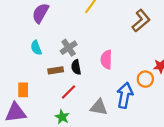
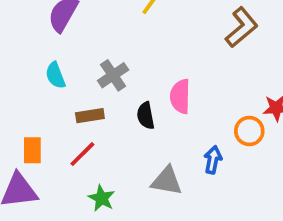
black semicircle: (76, 67) -> (146, 116), moved
red line: (69, 92) -> (82, 154), moved
blue arrow: (125, 95) -> (213, 160), size x0.6

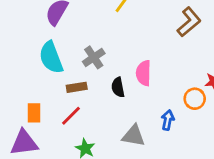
cyan semicircle: (55, 75) -> (51, 57), size x1.6

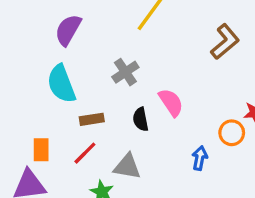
gray cross: (94, 57) -> (125, 72), moved
pink semicircle: (144, 73) -> (171, 102), turned 145
gray triangle: (134, 136) -> (127, 167), moved

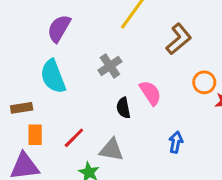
brown L-shape: (225, 42) -> (179, 39), moved
brown rectangle: (92, 119) -> (22, 108), moved
orange circle: (232, 133) -> (204, 82), moved

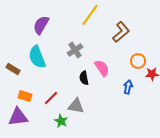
brown rectangle: (22, 108) -> (13, 69), moved, turned 40
orange rectangle: (35, 135) -> (25, 96), turned -72
blue arrow: (176, 142) -> (128, 87), moved

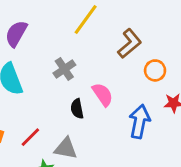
orange circle: (138, 61) -> (155, 70), moved
blue arrow: (128, 87) -> (139, 121), size x1.6

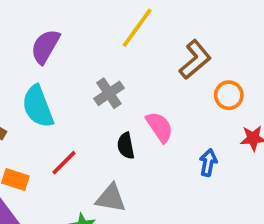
blue arrow: (139, 121) -> (208, 163), size x0.6
red line: (30, 137) -> (64, 163), moved

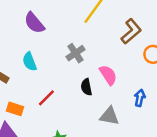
purple semicircle: (45, 46) -> (34, 23), turned -70
cyan semicircle: (38, 106) -> (29, 62), size x0.7
gray triangle: (111, 198) -> (109, 116), moved

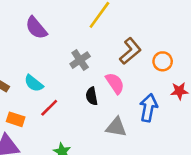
brown L-shape: (131, 31) -> (130, 51), moved
cyan semicircle: (29, 62) -> (34, 83), moved, turned -30
blue arrow: (140, 98) -> (148, 108), size x1.5

